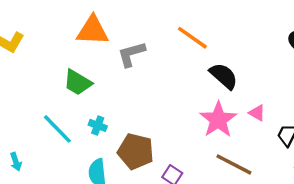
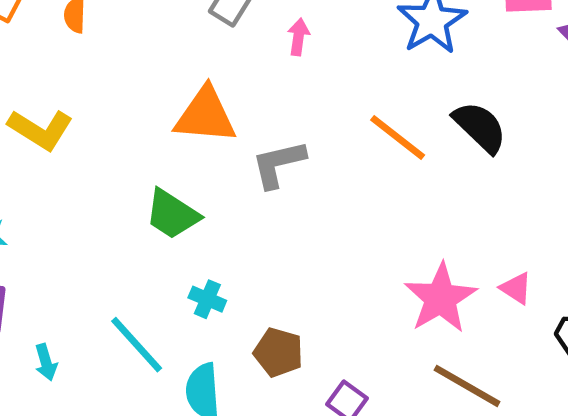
black semicircle: (224, 76) -> (480, 127), moved
cyan line: (57, 129) -> (137, 345), moved
brown pentagon: (136, 151) -> (278, 352), size x0.7

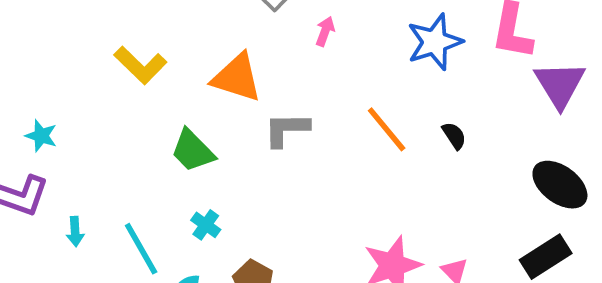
black semicircle: (480, 127) -> (454, 136), size x0.6
yellow L-shape: (40, 129) -> (140, 65), moved
cyan arrow: (46, 362) -> (75, 232), moved

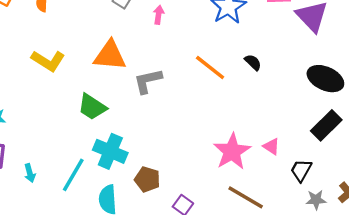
cyan cross: (206, 225) -> (110, 151), size x1.8
cyan line: (141, 249) -> (73, 175), turned 72

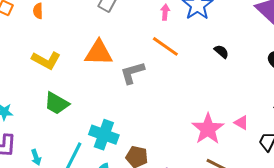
pink arrow: (159, 15) -> (165, 12), moved
orange line: (210, 68) -> (165, 46), moved
green trapezoid: (92, 107) -> (57, 103), moved

